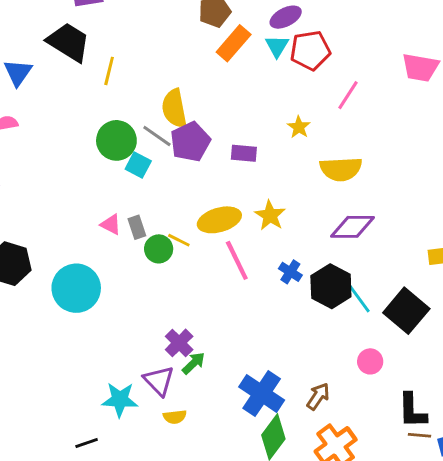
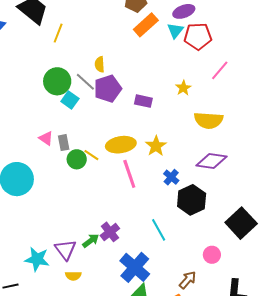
yellow semicircle: (174, 108) -> (100, 64), size x0.6
blue cross: (290, 272) -> (171, 177), moved
cyan line: (358, 298) -> (159, 230), moved
purple cross: (179, 343) -> (110, 232), moved
brown arrow: (318, 396) -> (188, 280), moved

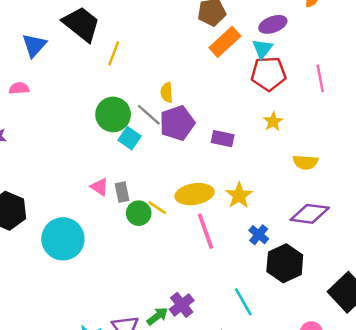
red pentagon: (198, 36) -> (268, 74), moved
pink line: (220, 70) -> (320, 78), moved, turned -50
yellow semicircle: (209, 120) -> (305, 162), size x0.7

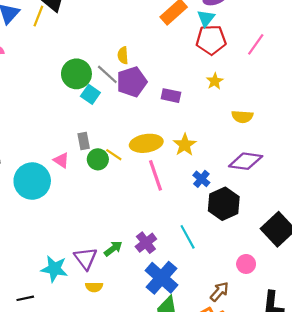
yellow line: (114, 53) -> (38, 16), moved
pink line: (320, 78) -> (256, 44), turned 45
pink triangle: (100, 187) -> (61, 160), moved
purple cross: (182, 305) -> (146, 243), moved

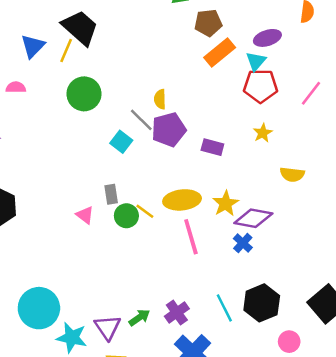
green circle: (76, 74) -> (84, 94), moved
purple diamond: (246, 161) -> (253, 218), moved
cyan circle: (32, 181) -> (39, 308), moved
black hexagon: (224, 204) -> (262, 303), moved

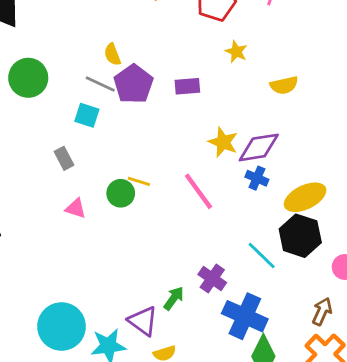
gray rectangle: (111, 194) -> (64, 158), moved
yellow ellipse: (182, 200) -> (305, 197), moved

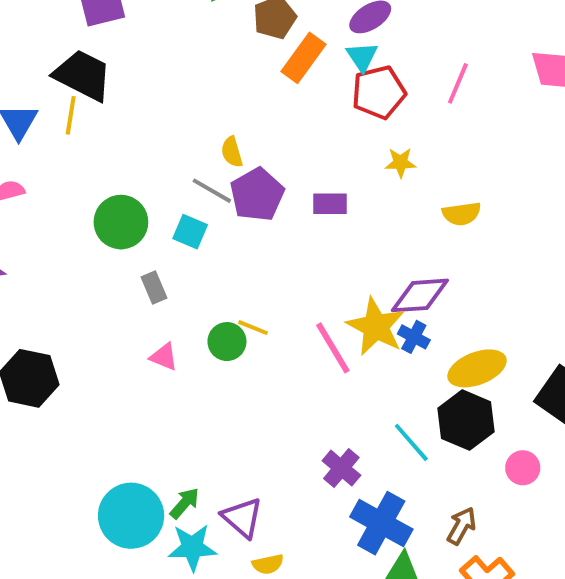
yellow star: (236, 52) -> (400, 163), turned -30
green circle: (28, 78) -> (121, 222), moved
yellow star: (223, 142) -> (376, 327), moved, size x1.4
green arrow: (174, 298) -> (185, 503), moved
brown arrow: (322, 311) -> (462, 526), moved

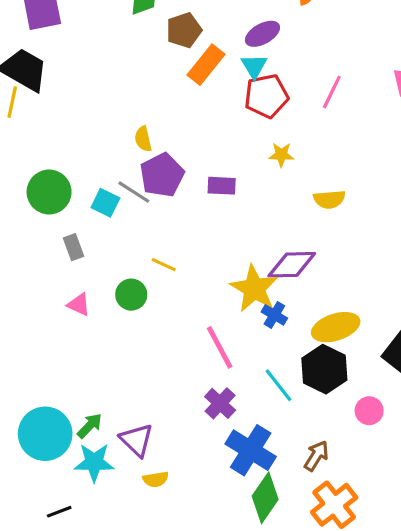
gray line: (212, 191) -> (134, 192), moved
yellow line: (253, 328) -> (164, 265), moved
blue cross: (414, 337) -> (274, 315), moved
pink line: (333, 348) -> (220, 347), moved

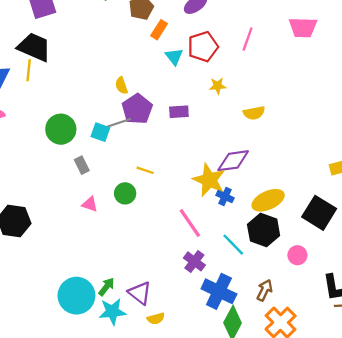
orange rectangle: (206, 65) -> (159, 30), size x0.7
cyan triangle: (254, 66) -> (174, 57), moved
gray line: (134, 192) -> (119, 123), turned -45

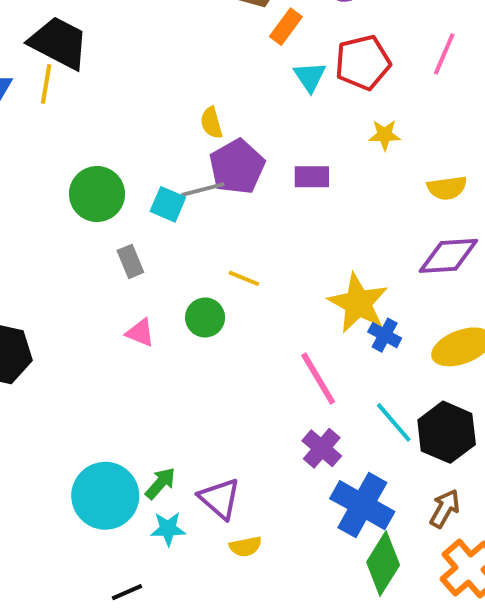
purple diamond: (233, 161) -> (448, 256), moved
black hexagon: (264, 230) -> (447, 432), moved
cyan star: (112, 312) -> (168, 529), size x0.7

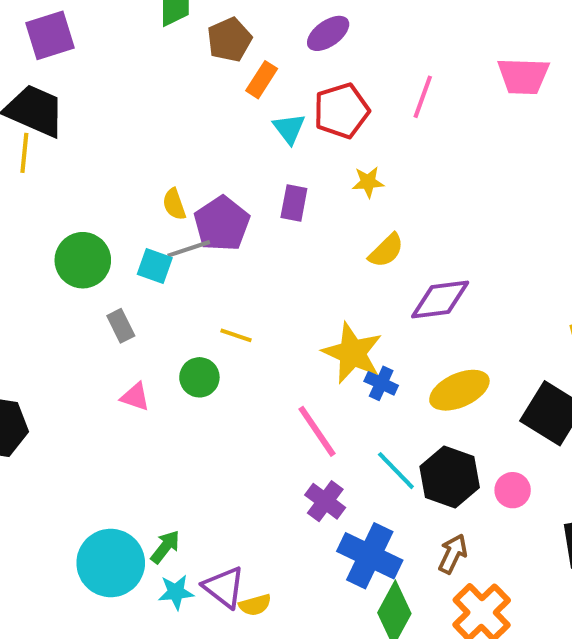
yellow semicircle: (211, 123) -> (174, 204), moved
purple rectangle: (312, 177) -> (294, 203), moved, turned -76
yellow semicircle: (447, 188) -> (386, 251), moved, turned -33
purple triangle: (220, 499) -> (224, 587), moved

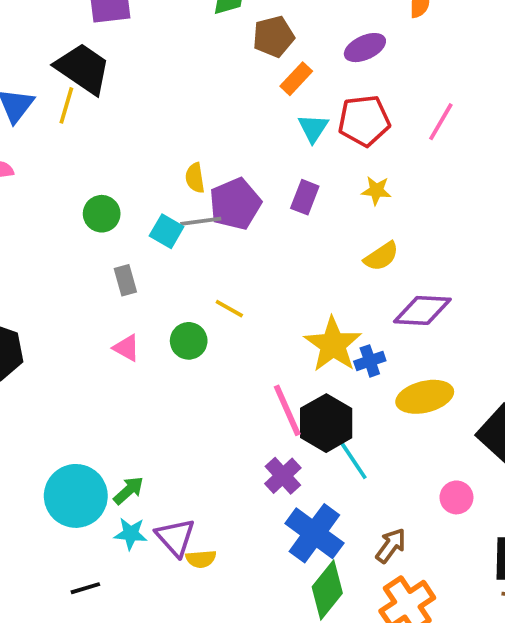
green circle: (83, 260) -> (102, 214), size x0.7
blue cross: (381, 383) -> (370, 361), moved, turned 36
black hexagon: (450, 477) -> (326, 423), moved

